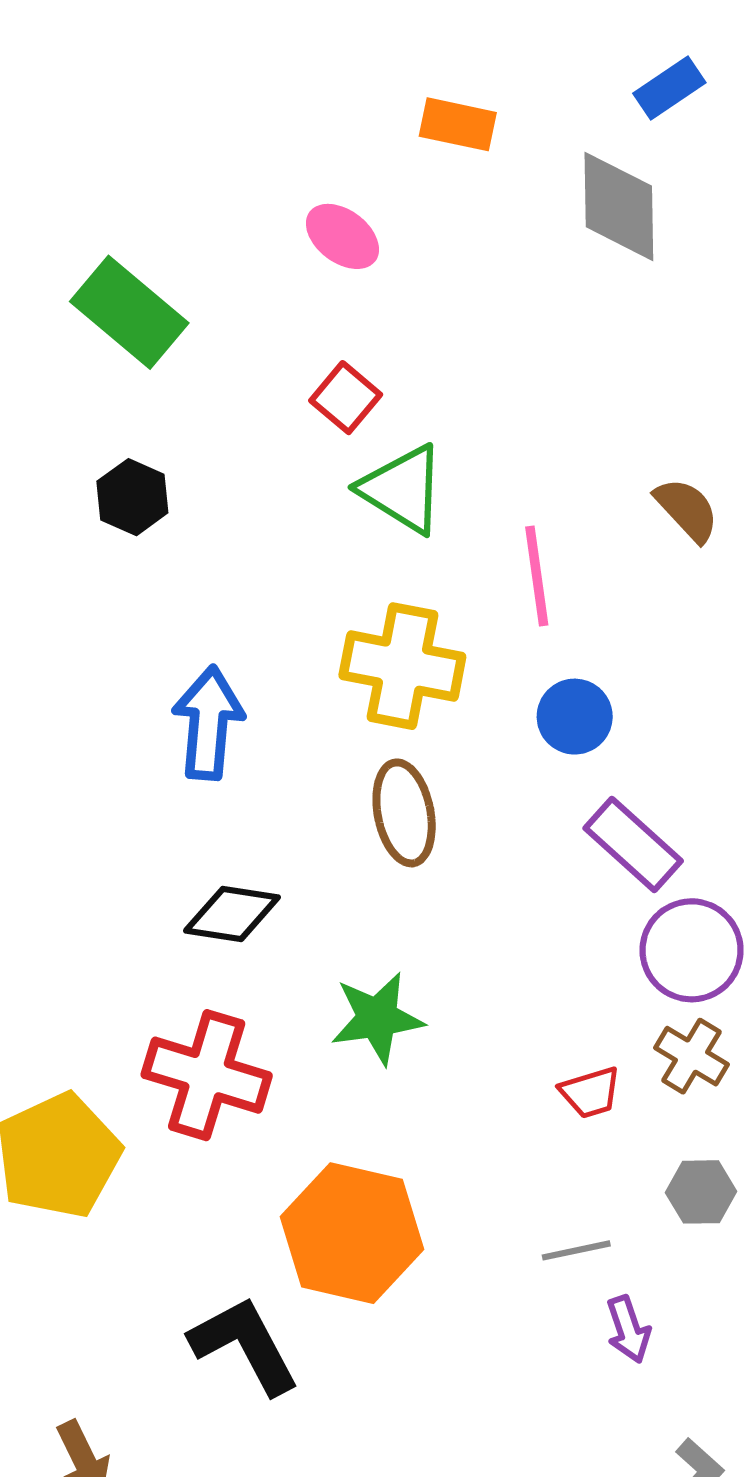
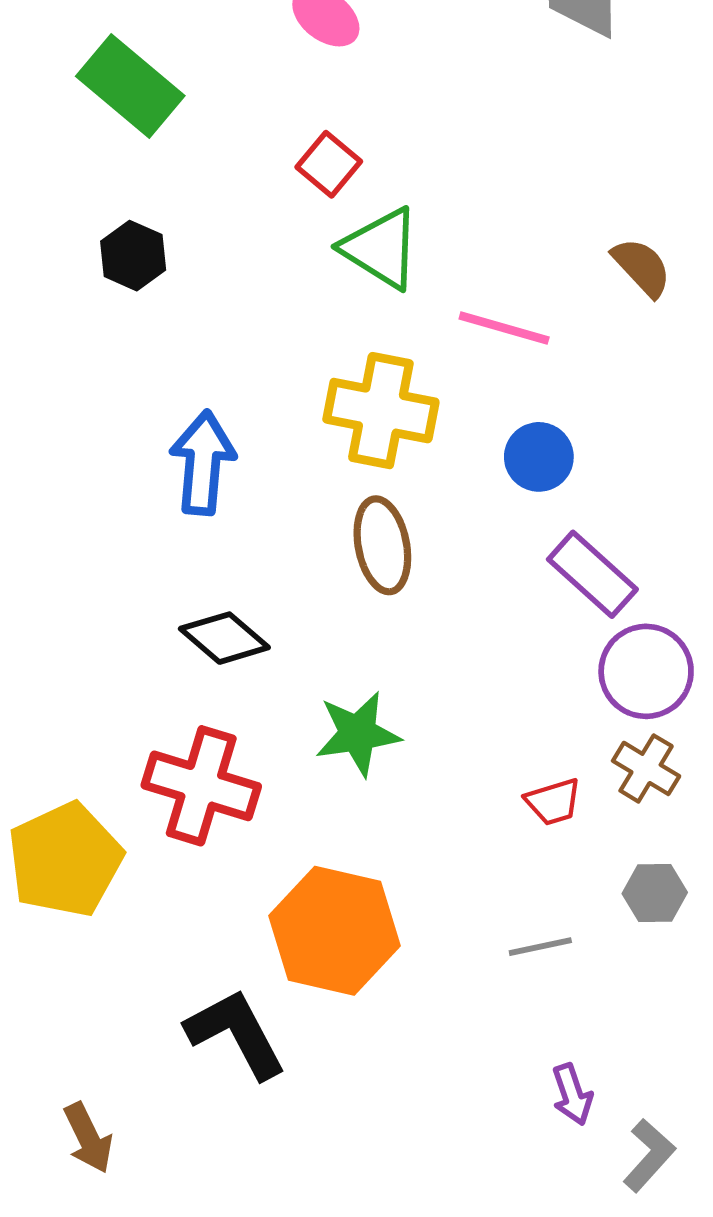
pink line: (537, 576) -> (504, 328), turned -66
black diamond: (232, 914) -> (224, 638), turned 32
purple arrow: (628, 1329) -> (572, 1094), moved

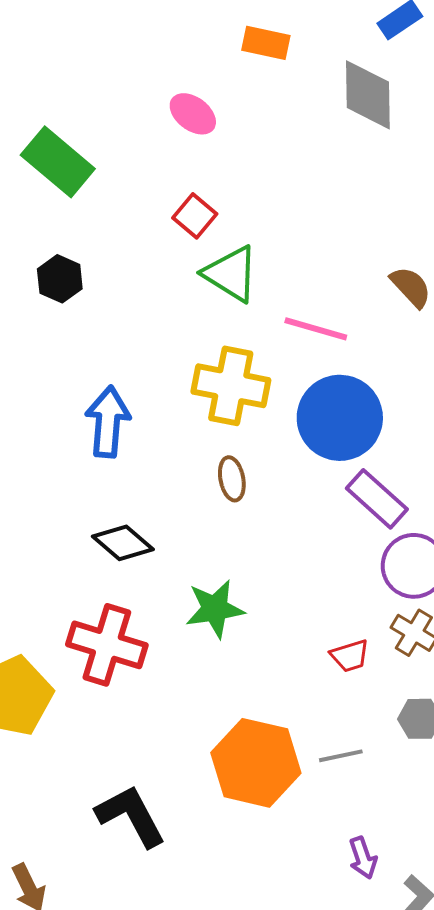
blue circle: (539, 457) -> (340, 418), size x1.8
brown ellipse: (382, 545) -> (232, 479), size x0.7
orange hexagon: (335, 931) -> (256, 763), moved

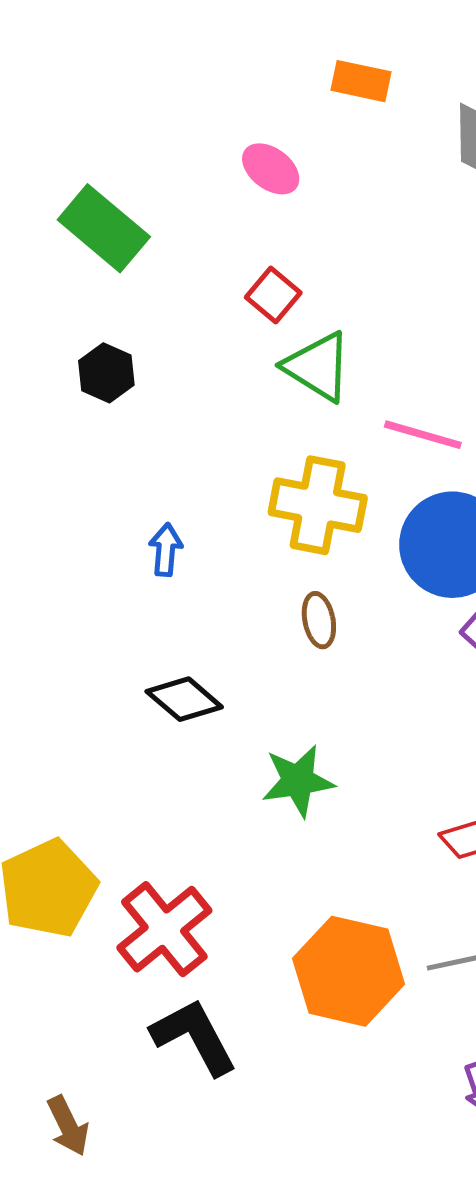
blue arrow: (108, 422) -> (166, 550), size x0.6
red cross: (107, 645) -> (164, 929), moved, turned 34

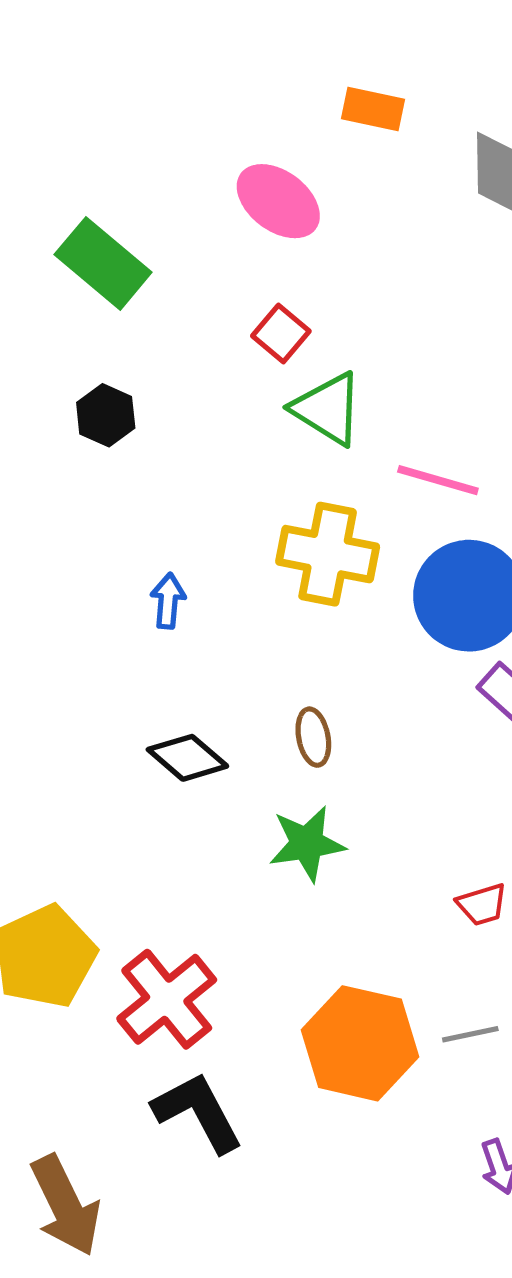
pink ellipse: (271, 169) -> (278, 201), size x1.4
brown ellipse: (319, 620) -> (313, 737), moved
brown arrow: (68, 1126) -> (65, 1206), size x1.6

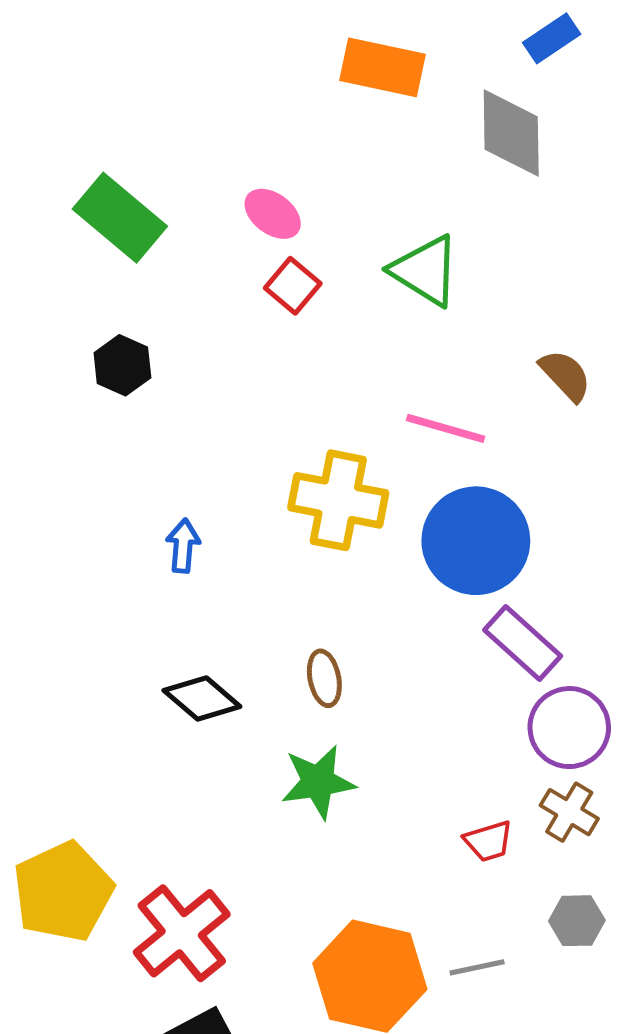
orange rectangle: (373, 109) -> (382, 67), size x1.4
pink ellipse: (278, 201) -> (273, 214), moved, size x0.7
green triangle: (328, 409) -> (425, 271), moved

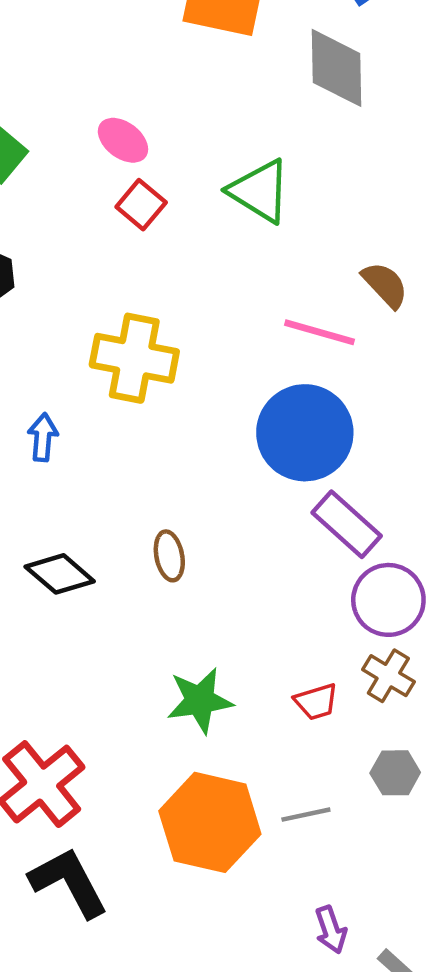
pink line: (446, 428) -> (320, 332), moved
yellow cross: (338, 500) -> (134, 358), moved
green star: (318, 782) -> (200, 700), moved

